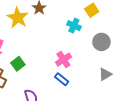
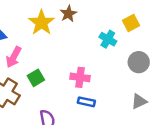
pink cross: (63, 60) -> (80, 77), moved, turned 35
blue rectangle: (62, 79) -> (86, 102), turned -32

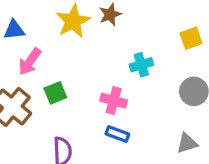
cyan cross: (108, 39) -> (141, 65), moved, turned 35

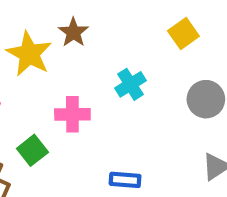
pink cross: (114, 101) -> (72, 114), moved

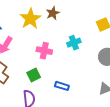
green square: (32, 150) -> (34, 75), moved

